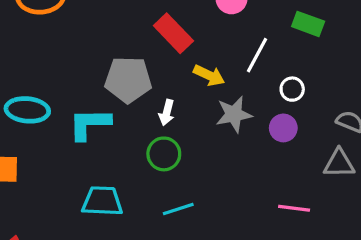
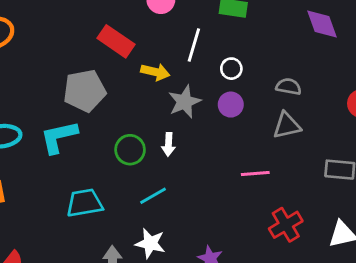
white arrow: (167, 113) -> (169, 144), moved

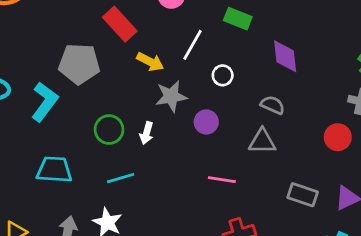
purple diamond: (322, 24) -> (285, 56), moved
purple circle: (231, 105) -> (206, 122), moved
cyan L-shape: (59, 137) -> (45, 102), turned 126

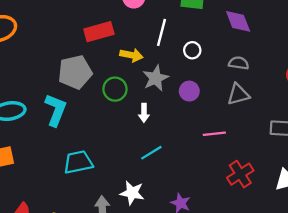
red rectangle: (120, 24) -> (99, 32), turned -48
green circle: (109, 130) -> (115, 89), moved
cyan line: (121, 178) -> (151, 153), moved

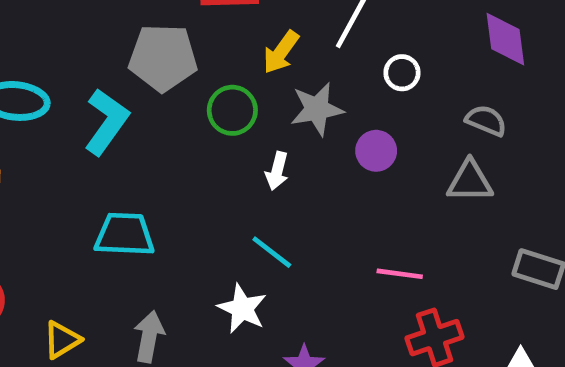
yellow arrow: (131, 55) -> (281, 52), turned 100
pink line: (214, 134) -> (400, 274), moved
cyan line: (151, 153) -> (272, 252), turned 55
white star: (132, 193) -> (242, 309), moved

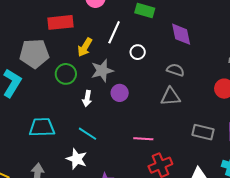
purple circle: (376, 151) -> (120, 93), moved
cyan trapezoid: (125, 235) -> (42, 127), moved

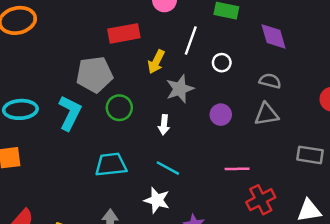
green circle: (66, 74) -> (119, 108), moved
purple circle: (120, 93) -> (221, 115), moved

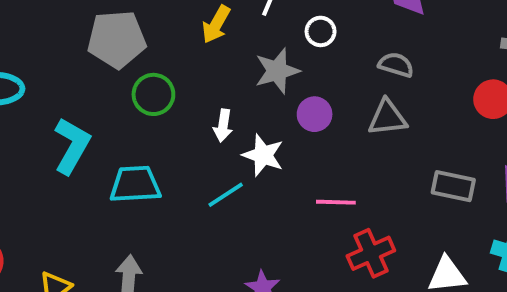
gray star: (180, 89) -> (277, 71), moved
cyan L-shape: (70, 113) -> (72, 146), moved
cyan line: (168, 168) -> (226, 195), turned -65
white star: (157, 200) -> (263, 155), moved

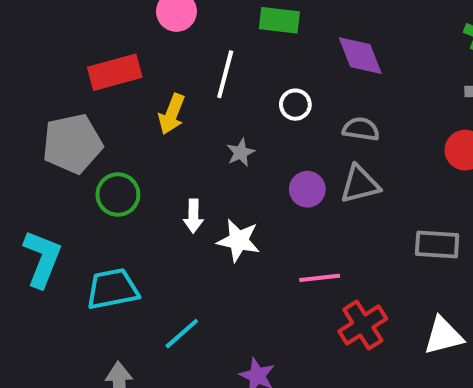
white circle: (321, 31) -> (295, 105), moved
gray star: (277, 71) -> (241, 153), size x0.6
purple circle: (315, 114) -> (307, 189), moved
cyan line: (226, 195) -> (182, 334), moved

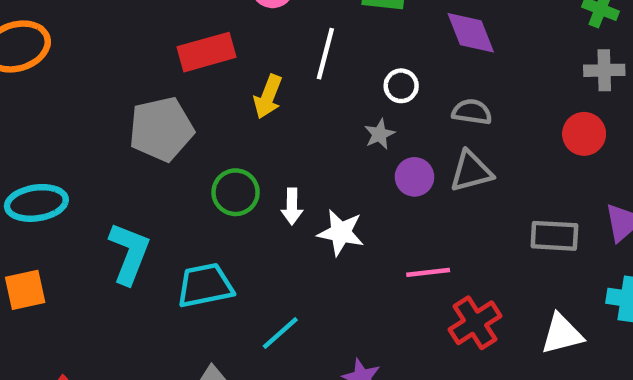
gray star: (241, 153) -> (379, 134), moved
green circle: (118, 195) -> (236, 192), moved

